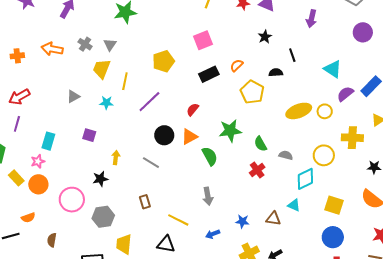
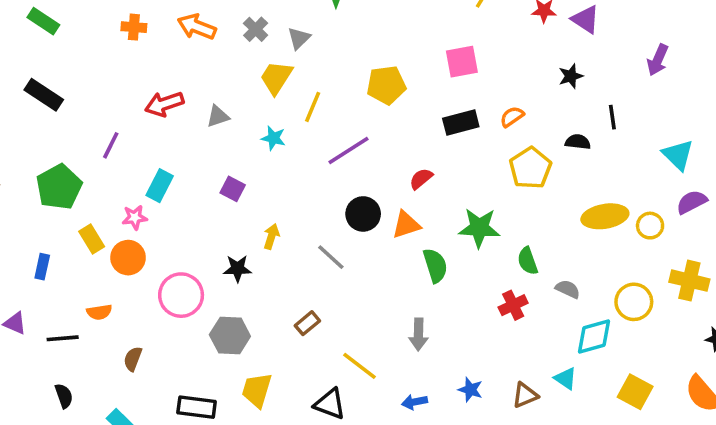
red arrow: (19, 97) -> (164, 104), moved
brown rectangle: (145, 202) -> (307, 323), turned 56
brown triangle: (273, 219) -> (525, 395), turned -42

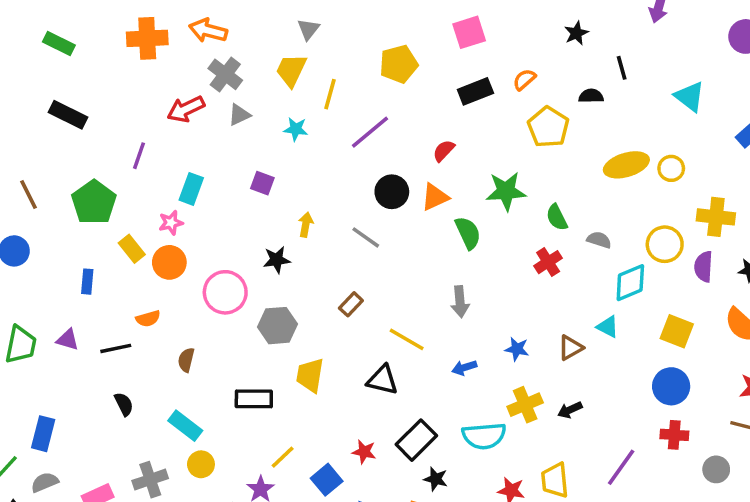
orange cross: (134, 27) -> (147, 38), size x1.6
gray cross: (256, 29) -> (225, 74), moved, size x1.4
purple semicircle: (692, 202) -> (704, 267), moved, turned -52

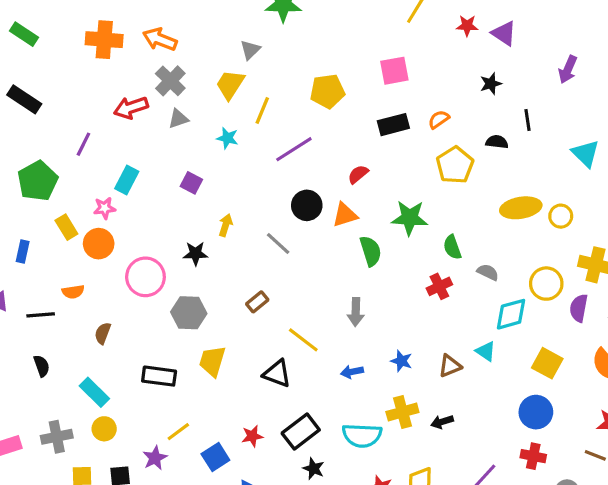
red star: (364, 452) -> (252, 436), turned -30

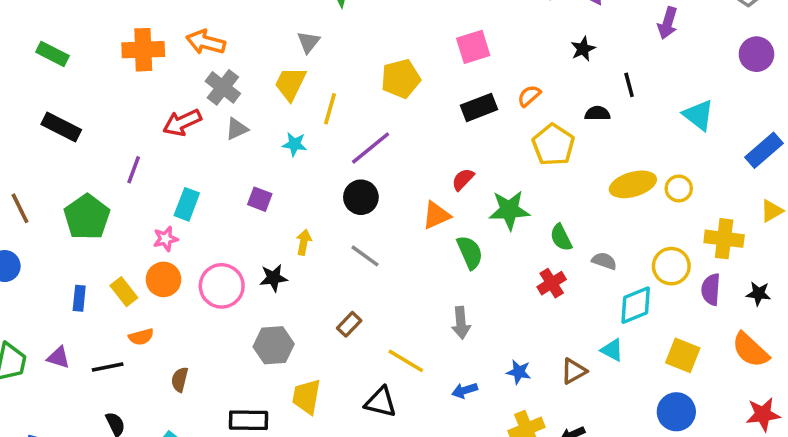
red semicircle: (358, 174) -> (463, 179), moved
black circle: (307, 205) -> (361, 197), moved
yellow rectangle: (66, 227) -> (124, 292), moved
pink circle: (145, 277) -> (222, 286), moved

